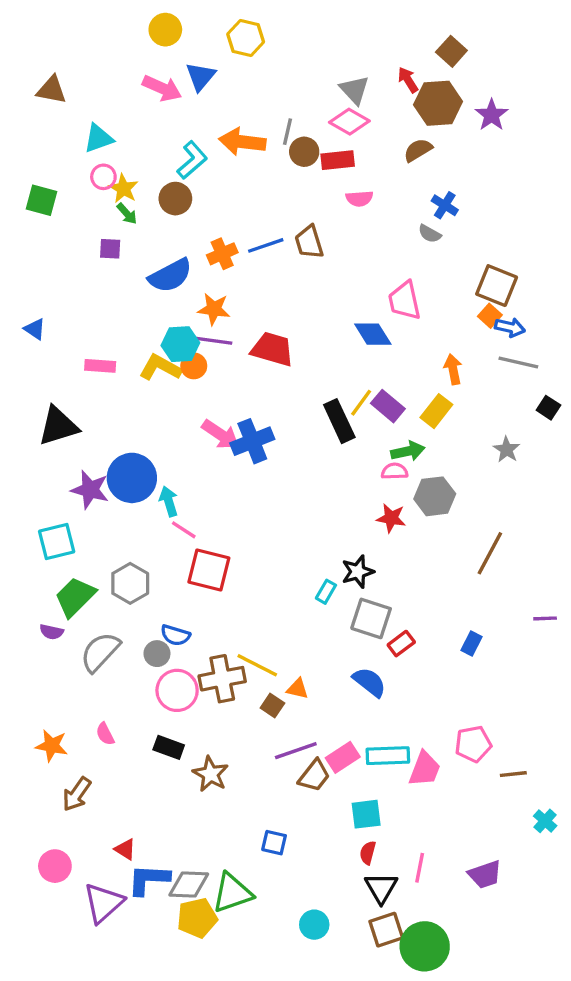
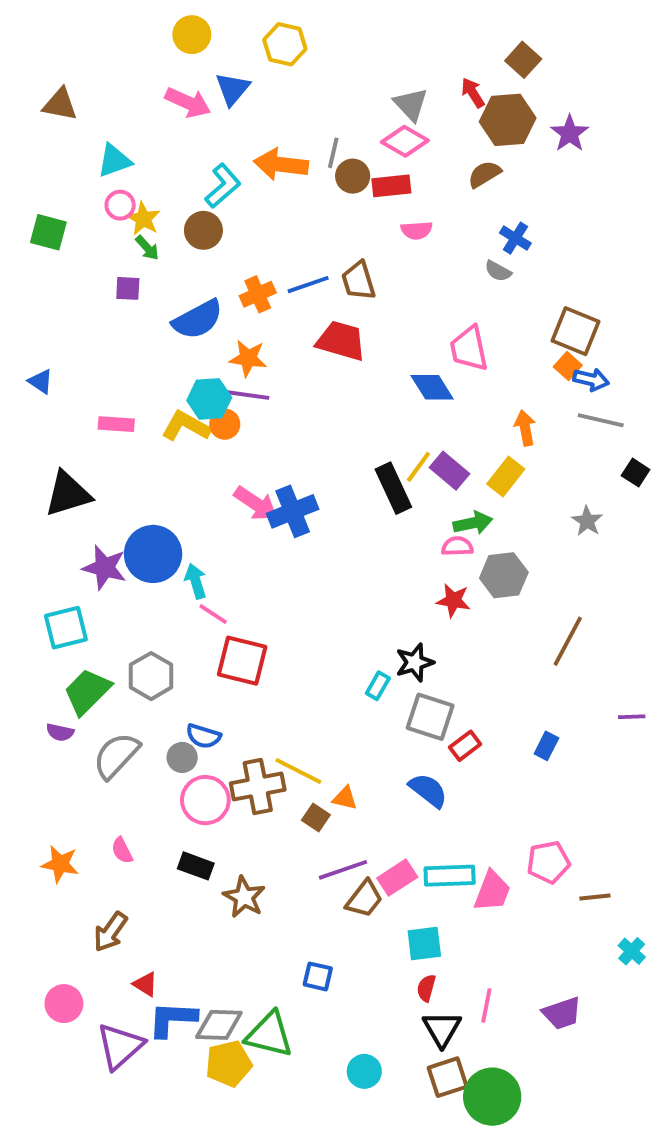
red trapezoid: (272, 349) -> (341, 341), moved
brown arrow: (77, 794) -> (110, 932), moved
green triangle: (232, 893) -> (269, 1035), turned 33

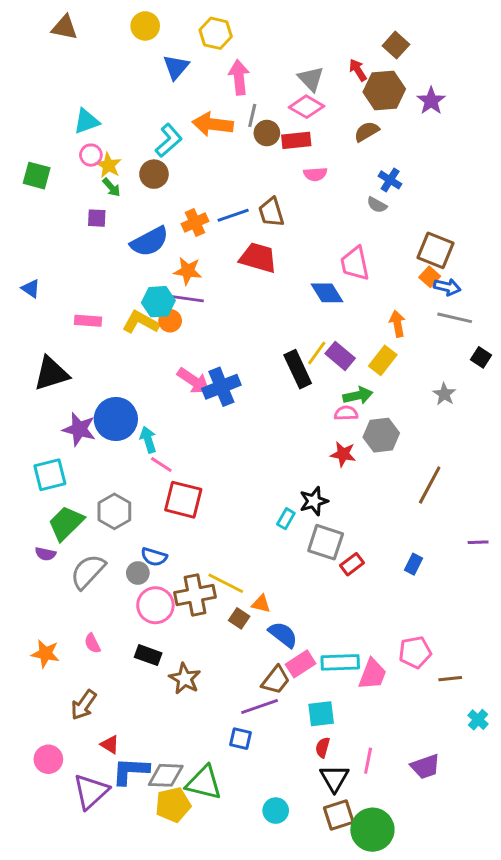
pink arrow: (188, 102) -> (239, 77), moved, turned -120
brown triangle: (60, 104) -> (65, 27), moved
blue semicircle: (428, 790) -> (283, 635), moved
purple line: (343, 870) -> (260, 706), moved

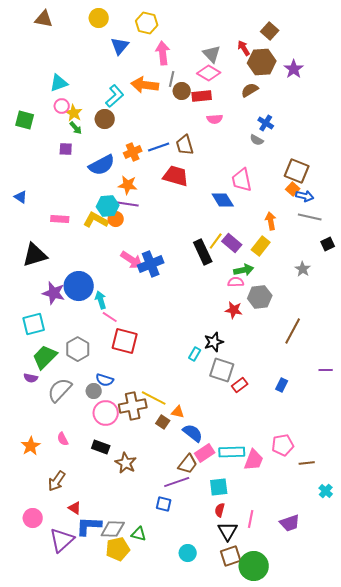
black square: (481, 357) -> (328, 244), turned 32
orange star: (45, 654) -> (31, 446), turned 30
green triangle: (204, 783) -> (139, 534), size x0.6

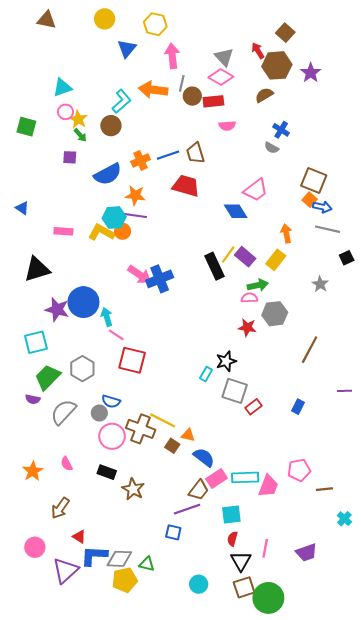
pink trapezoid: (242, 180) -> (256, 190), turned -115
brown cross: (133, 406) -> (141, 429), turned 32

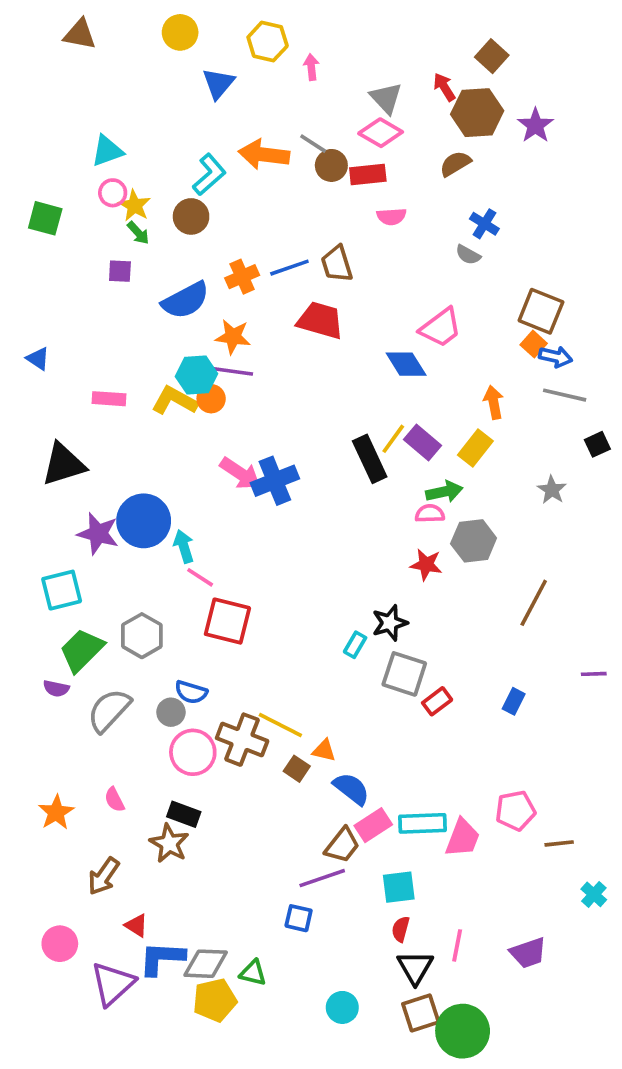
pink arrow: (172, 56) -> (311, 67), moved, size x0.6
gray line: (182, 83) -> (313, 144), turned -70
brown star: (133, 489) -> (169, 843), moved

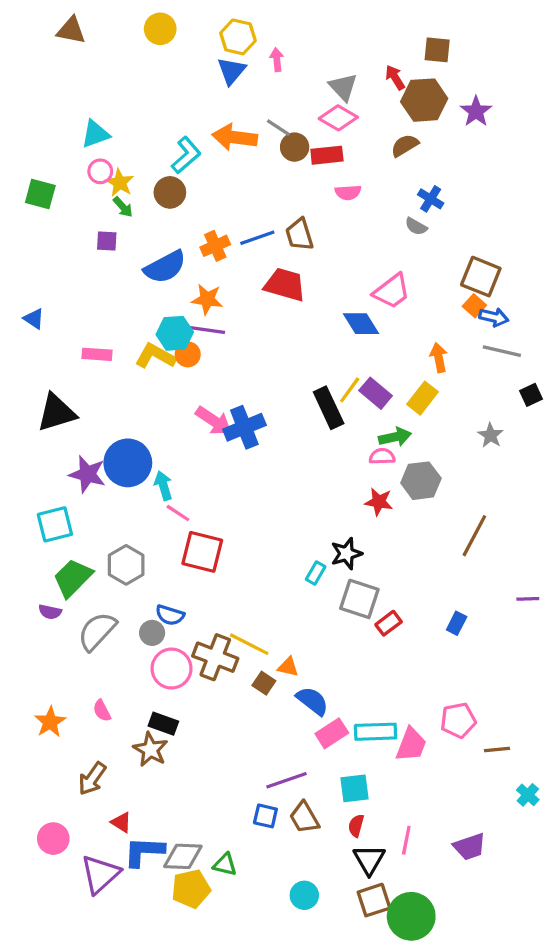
brown square: (492, 56) -> (437, 50), turned -36
blue triangle: (218, 83) -> (231, 71), moved
brown trapezoid: (342, 845) -> (304, 818), moved, turned 112

